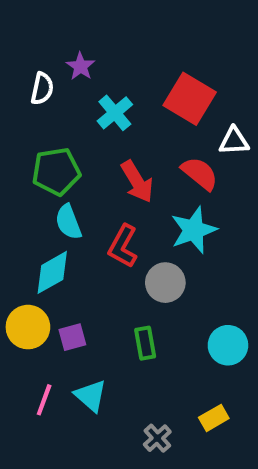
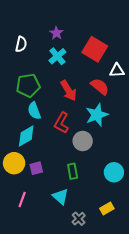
purple star: (80, 66) -> (56, 33), moved
cyan triangle: (91, 396) -> (60, 196), moved

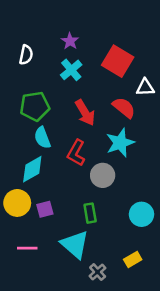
cyan triangle: (60, 196) -> (75, 244), size x1.4
pink line: (22, 200) -> (27, 248), turned 70

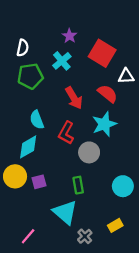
purple star: (70, 41) -> (69, 36), moved
green pentagon: (35, 106) -> (30, 76), moved
pink line: (27, 248) -> (28, 236), moved, turned -49

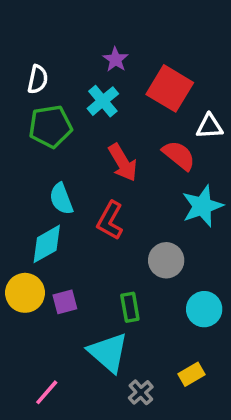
cyan star: (104, 124) -> (202, 206), moved
gray circle: (89, 152) -> (166, 260), moved

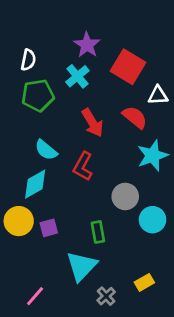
purple star: (115, 59) -> (87, 45), size x1.4
cyan semicircle: (61, 199) -> (46, 150), turned -30
cyan circle: (204, 309) -> (153, 220), moved
cyan triangle: (108, 353) -> (82, 266), turned 32

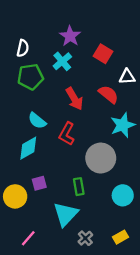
red square: (128, 67) -> (103, 54), size x0.7
gray circle: (125, 196) -> (101, 158), size x1.4
cyan circle: (153, 220) -> (123, 195), moved
yellow circle: (19, 221) -> (15, 196), moved
yellow rectangle: (144, 282) -> (121, 237), moved

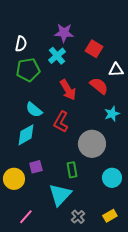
purple star: (70, 36) -> (64, 33), turned -30
cyan star: (123, 125) -> (112, 114), size x0.7

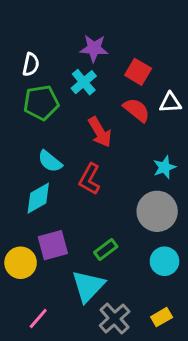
red semicircle: (99, 86) -> (137, 110), moved
gray circle: (92, 144) -> (157, 211), moved
purple square: (36, 167) -> (53, 245), size x1.5
green rectangle: (72, 170) -> (106, 249), turned 63
gray cross: (78, 217) -> (115, 319), size x1.5

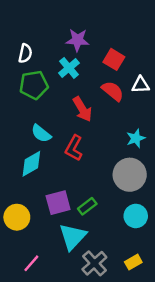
purple square: (53, 245) -> (58, 203), moved

